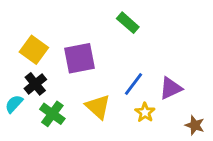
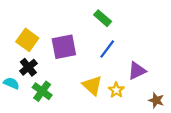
blue line: (134, 84) -> (107, 49), moved
cyan semicircle: (14, 104) -> (11, 83), turned 70
yellow triangle: (98, 107) -> (92, 86), moved

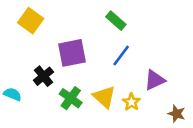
yellow square: (27, 40) -> (31, 21), moved
black cross: (28, 67) -> (44, 76), moved
green cross: (42, 91) -> (71, 98), moved

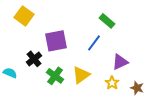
green rectangle: (116, 21) -> (107, 21), moved
yellow triangle: (104, 97) -> (81, 75), turned 42
yellow star: (131, 102) -> (112, 83), moved

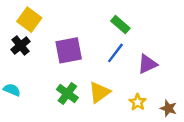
green rectangle: (107, 21) -> (120, 25), moved
black cross: (34, 59) -> (21, 46), moved
purple triangle: (120, 62) -> (147, 64), moved

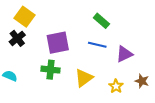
blue line: (115, 53) -> (97, 45), turned 66
green cross: (67, 94) -> (50, 70), moved, turned -30
brown star: (168, 108) -> (142, 81), moved

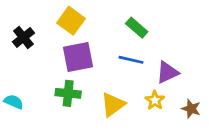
yellow square: (25, 17) -> (71, 21), moved
black cross: (17, 38) -> (23, 37), moved
yellow star: (116, 86) -> (155, 100), moved

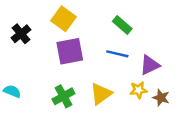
green cross: (68, 93) -> (63, 96), moved, turned -35
yellow star: (155, 100) -> (139, 90), turned 30
brown star: (191, 109) -> (161, 98), moved

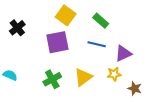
yellow square: (63, 19) -> (66, 15), moved
brown star: (161, 98) -> (135, 88), moved

